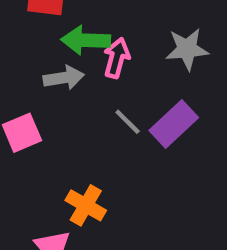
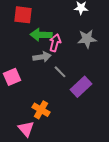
gray arrow: (64, 78) -> (42, 57), moved
purple rectangle: (174, 124) -> (81, 87), moved

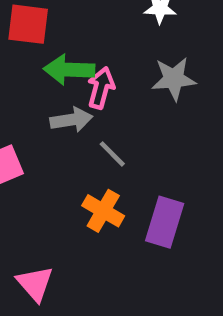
purple rectangle: (81, 87) -> (165, 222), moved, turned -30
orange cross: (41, 110) -> (103, 211), moved

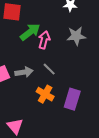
green arrow: (69, 70) -> (30, 32), turned 140
gray arrow: (71, 120) -> (24, 72), moved

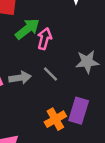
gray star: (76, 36) -> (87, 62), moved
orange cross: (45, 94) -> (55, 119), moved, turned 30

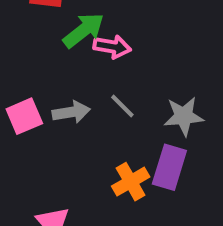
pink arrow: (44, 39) -> (112, 47), turned 85
gray star: (87, 62) -> (184, 116), moved

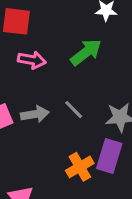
green arrow: (84, 30) -> (86, 52), moved
pink arrow: (112, 47) -> (32, 60), moved

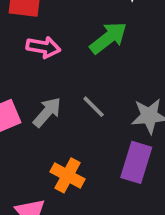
gray arrow: (35, 114) -> (47, 112), turned -40
orange cross: (80, 167) -> (68, 175), moved, turned -32

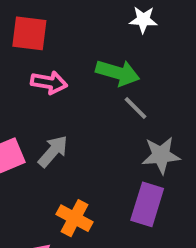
green arrow: (108, 38) -> (118, 73), turned 54
gray line: (94, 107) -> (135, 108), moved

